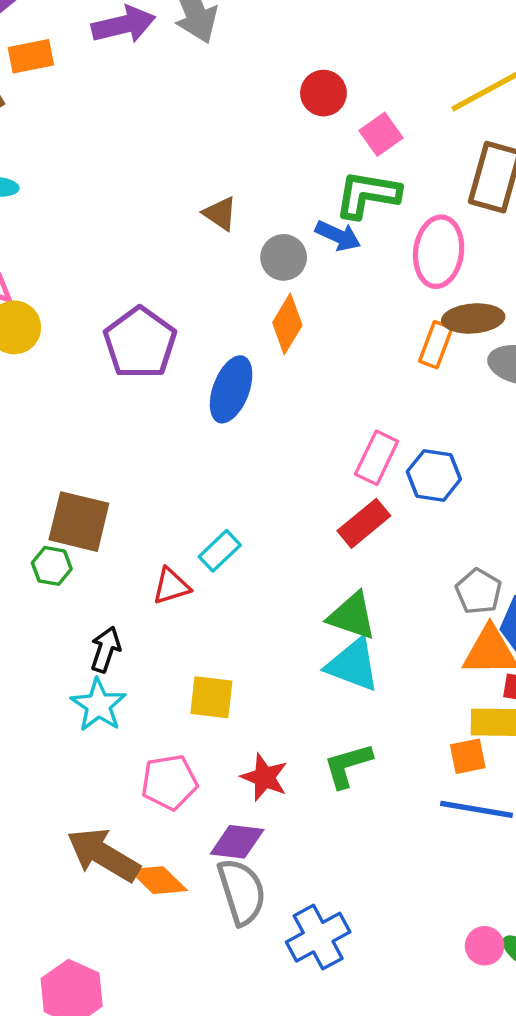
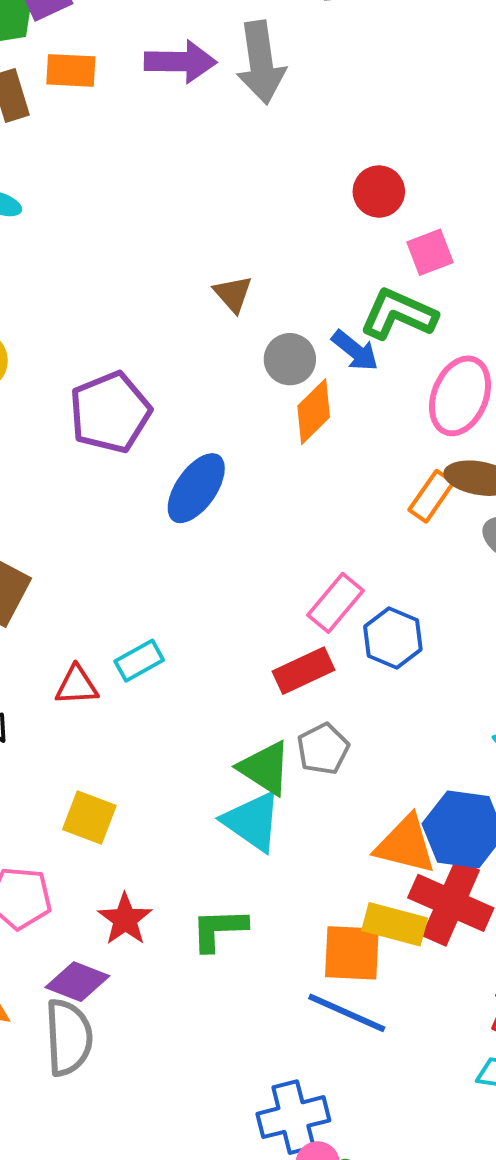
orange diamond: (287, 324) -> (314, 412), moved
gray pentagon: (478, 591) -> (323, 749), moved
orange square: (468, 756) -> (352, 953), size x1.5
blue cross: (318, 937) -> (293, 1117), moved

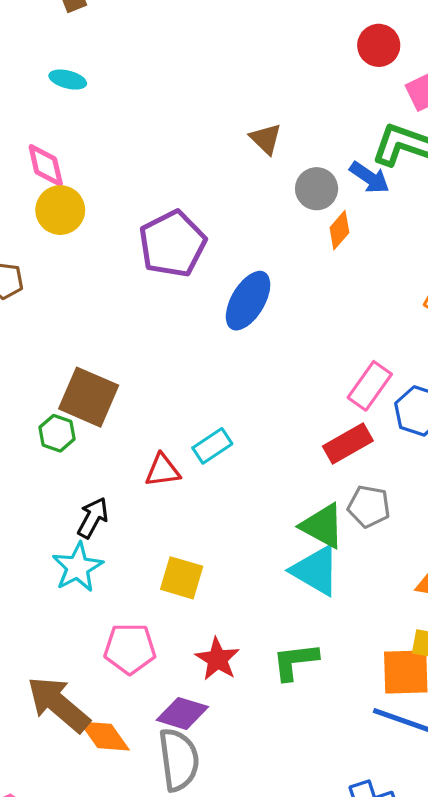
orange diamond: (314, 412) -> (339, 230), size x0.7
gray pentagon: (323, 749) -> (369, 506), turned -30

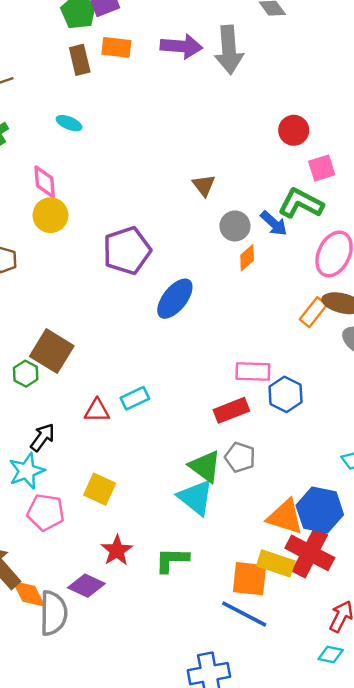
pink rectangle: (370, 386) -> (253, 372), turned 48
pink pentagon: (130, 649) -> (46, 512), moved
gray semicircle: (179, 760) -> (53, 613), moved

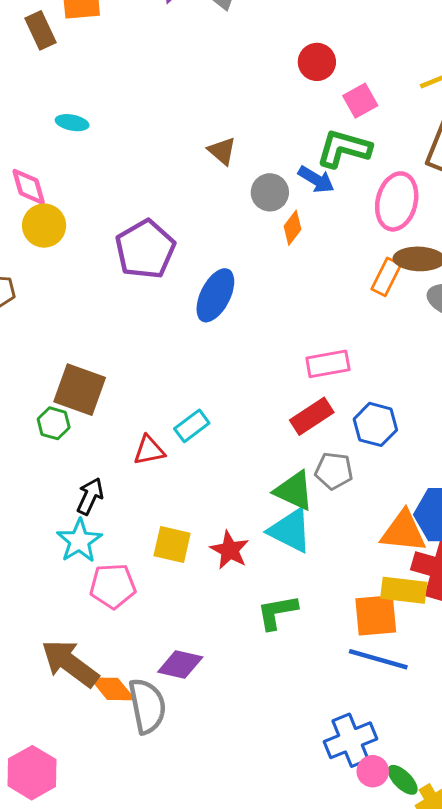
cyan ellipse: (69, 123) -> (72, 123), moved
blue hexagon: (285, 394) -> (375, 424), moved
red star: (117, 550) -> (230, 550), moved

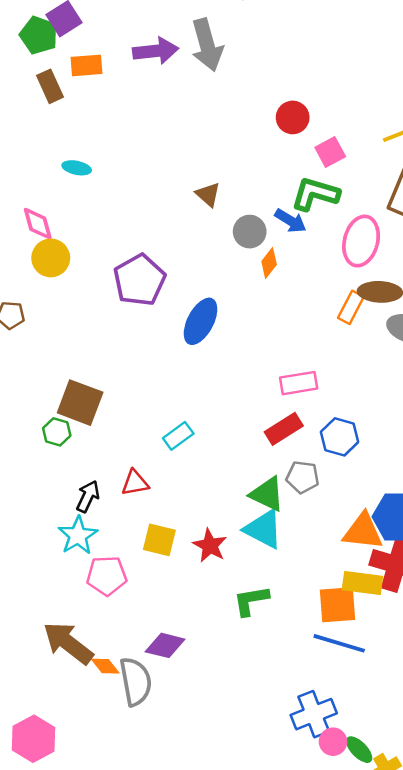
red triangle: (149, 450) -> (135, 483), moved
orange diamond: (113, 689) -> (105, 666), size x0.7

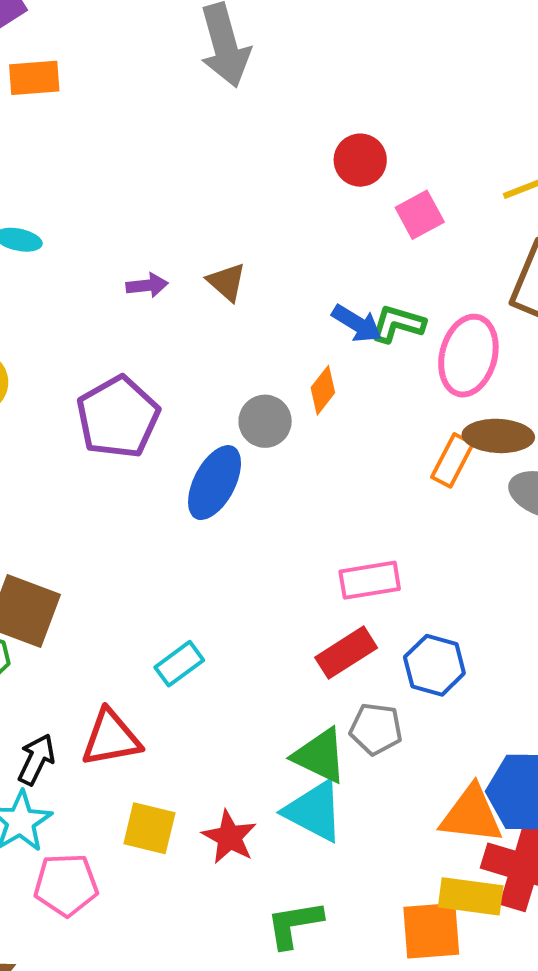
purple arrow: (156, 51) -> (147, 285), moved, size x0.6
green L-shape: (315, 194) -> (398, 324), moved, size x0.7
gray circle: (250, 232) -> (265, 421), moved
red triangle: (135, 483) -> (111, 738), size x1.4

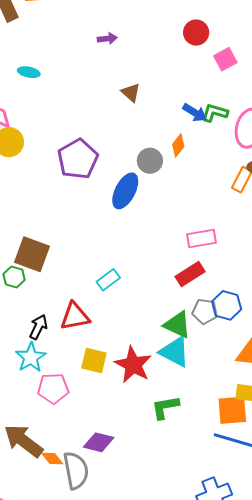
purple arrow: (147, 285) -> (107, 39), moved
blue hexagon: (434, 665) -> (227, 305), moved
red star: (229, 837) -> (133, 365), size x1.4

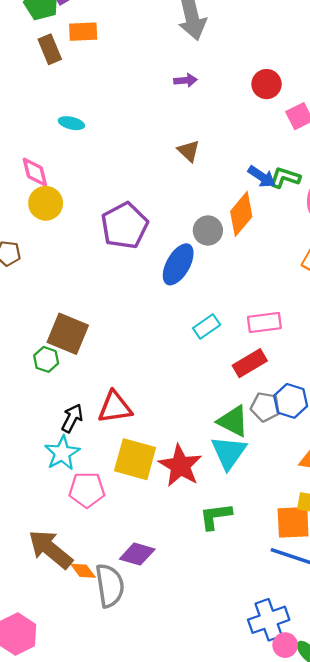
purple arrow: (107, 39) -> (185, 80), moved
orange diamond: (178, 145) -> (241, 214), size x1.6
cyan rectangle: (108, 280) -> (207, 327), moved
cyan triangle: (175, 352) -> (229, 452), turned 36
yellow square: (94, 360) -> (135, 459), size x1.4

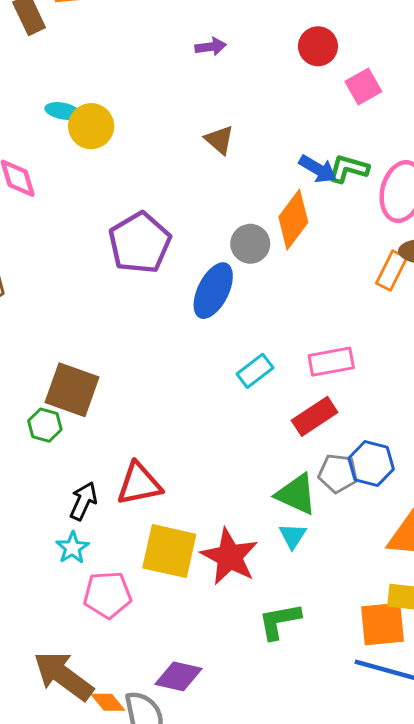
yellow circle: (46, 203) -> (91, 126), moved
cyan triangle: (229, 452) -> (293, 536), size x0.6
cyan star: (62, 453) -> (72, 548), size x0.7

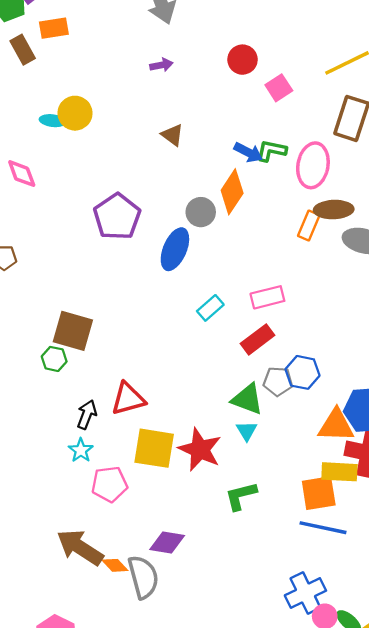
yellow circle: (91, 126) -> (75, 113), moved

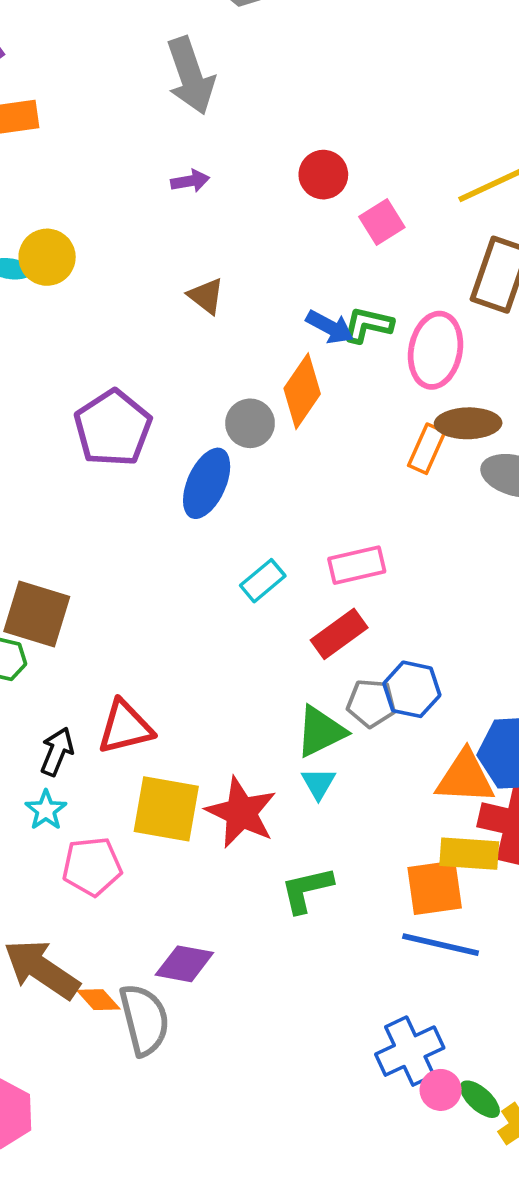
green triangle: (247, 399) -> (321, 731), turned -48

